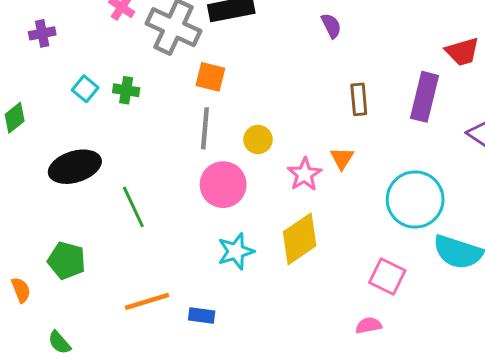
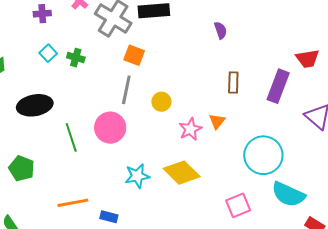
purple cross: (42, 33) -> (42, 14), moved
pink circle: (223, 185) -> (110, 128), moved
yellow diamond: (300, 239) -> (182, 173), turned 72
pink square: (387, 277) -> (238, 205), turned 35

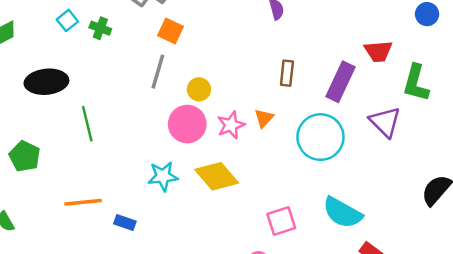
pink circle: (110, 128) -> (187, 124), moved
cyan circle: (263, 155) -> (320, 137), moved

